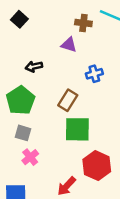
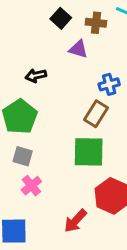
black square: (19, 19) -> (61, 18), moved
brown rectangle: (68, 100) -> (96, 114), moved

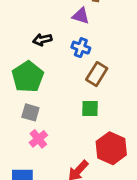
blue cross: (109, 84) -> (81, 48), moved, turned 36
green square: (89, 152) -> (90, 108), size x0.6

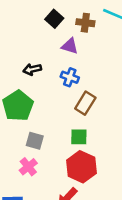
gray square: (30, 112) -> (35, 141), moved
red hexagon: (111, 148) -> (81, 167), moved

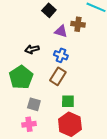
brown cross: (85, 23) -> (78, 24), moved
brown rectangle: (85, 103) -> (58, 76), moved
pink cross: (28, 167) -> (29, 124), turned 32

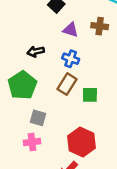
brown cross: (78, 24) -> (100, 26), moved
green square: (68, 101) -> (90, 95), moved

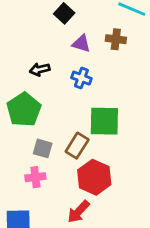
brown rectangle: (67, 84) -> (77, 146), moved
green square: (90, 95) -> (104, 121), size x1.6

